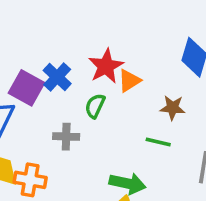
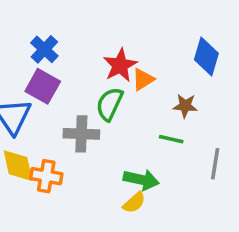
blue cross: (57, 77) -> (44, 49), moved
green semicircle: (95, 106) -> (110, 104), size x1.4
gray cross: (66, 137) -> (81, 134), size x1.4

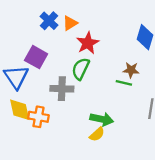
blue cross: (44, 49) -> (49, 21), moved
orange triangle: (143, 79) -> (70, 23), moved
green line: (171, 139) -> (124, 83), moved

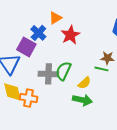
blue cross: (49, 21) -> (38, 33), moved
green semicircle: (81, 69) -> (63, 71), moved
yellow semicircle: (97, 134) -> (84, 83), moved

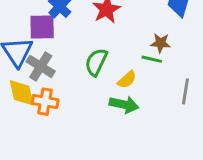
purple square: (26, 47) -> (42, 27), turned -30
gray cross: (48, 74) -> (41, 66), moved, turned 30

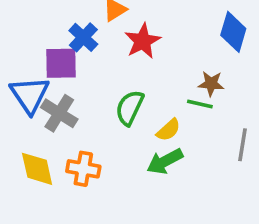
yellow diamond: (22, 93) -> (37, 169), moved
orange cross: (45, 102) -> (83, 169), moved
green arrow: (124, 104) -> (165, 161), turned 140

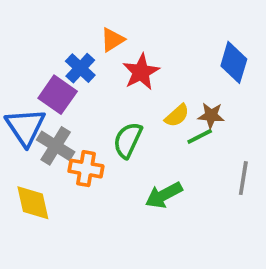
purple square: (61, 63) -> (58, 95), turned 36
green line: (200, 104) -> (200, 136), turned -40
yellow semicircle: (168, 130) -> (177, 116), moved
orange cross: (83, 169) -> (86, 169), moved

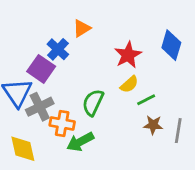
red star: (141, 72) -> (128, 55), moved
brown star: (211, 116) -> (153, 125), moved
gray cross: (56, 146) -> (40, 107), turned 32
green arrow: (164, 195) -> (80, 142), moved

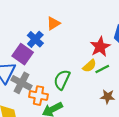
red star: (128, 55) -> (100, 47), moved
green line: (146, 100) -> (102, 69), moved
gray cross: (40, 107) -> (22, 83), turned -36

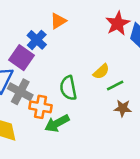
red star: (100, 47) -> (118, 23), moved
green line: (102, 69) -> (115, 85), moved
green semicircle: (62, 80) -> (68, 88), turned -36

